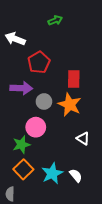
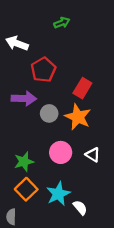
red rectangle: (74, 79) -> (82, 88), turned 30
pink circle: (36, 127) -> (61, 152), moved
white semicircle: (76, 175) -> (80, 208), moved

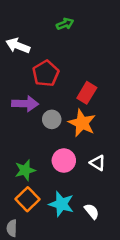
cyan star: (58, 194) -> (61, 204), turned -30
white semicircle: (80, 208) -> (92, 211), moved

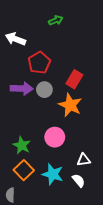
gray circle: (52, 119) -> (44, 90), moved
white triangle: (98, 163) -> (84, 160), moved, turned -40
green star: (25, 170) -> (22, 145), turned -30

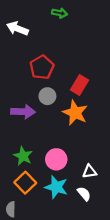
green arrow: (56, 20) -> (60, 13), moved, turned 32
white arrow: (15, 39) -> (17, 28), moved
purple arrow: (22, 89) -> (23, 112), moved
pink circle: (55, 137) -> (56, 159), moved

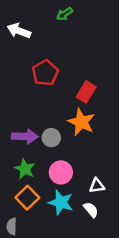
green arrow: (60, 13) -> (64, 14), turned 136
gray circle: (47, 96) -> (51, 138), moved
purple arrow: (23, 112) -> (25, 136), moved

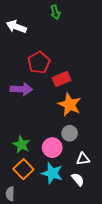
green arrow: (64, 14) -> (55, 12), turned -72
red rectangle: (86, 92) -> (61, 79), moved, turned 36
purple arrow: (25, 136) -> (21, 89), moved
gray circle: (51, 138) -> (70, 133), moved

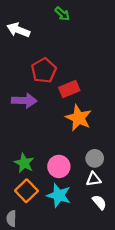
green arrow: (55, 12) -> (62, 14), turned -32
gray circle: (70, 133) -> (95, 158), moved
white semicircle: (78, 179) -> (99, 202), moved

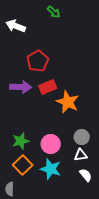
red rectangle: (69, 89) -> (48, 87), moved
green star: (24, 163) -> (21, 141), turned 30

